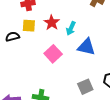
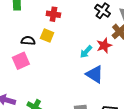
red star: (52, 23) -> (104, 45), moved
pink square: (53, 54) -> (21, 61), moved

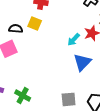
blue triangle: (95, 74) -> (82, 62), turned 42

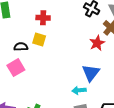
cyan arrow: (74, 40) -> (79, 90), moved, turned 48

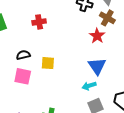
yellow square: (39, 40) -> (48, 63), moved
pink square: (16, 68) -> (23, 76), turned -36

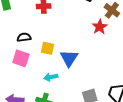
blue triangle: (97, 66) -> (69, 58), moved
cyan arrow: (89, 86) -> (51, 77), moved

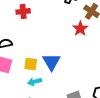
yellow square: (48, 48) -> (31, 64), moved

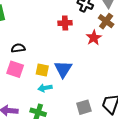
red cross: (23, 11) -> (65, 23), moved

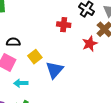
yellow square: (42, 70) -> (35, 57), moved, turned 32
cyan arrow: (45, 88) -> (21, 83), moved

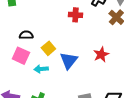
red star: (90, 44) -> (101, 54), moved
cyan arrow: (21, 83) -> (41, 69), moved

